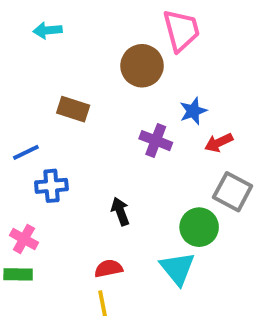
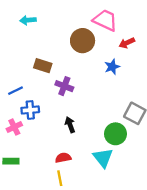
pink trapezoid: (181, 30) -> (105, 20), turned -50
purple cross: (156, 141) -> (64, 86), moved
red arrow: (219, 143) -> (127, 43), moved
pink cross: (24, 239) -> (14, 127), moved, turned 35

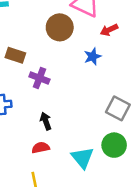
green circle: (115, 134) -> (114, 145), moved
red semicircle: (63, 158) -> (41, 148), moved

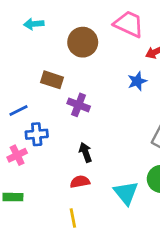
brown circle: (60, 27) -> (83, 42), moved

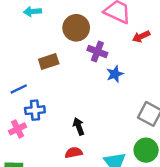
brown rectangle: (52, 80) -> (49, 61), turned -36
blue star: (137, 81) -> (115, 74), moved
purple cross: (79, 105) -> (97, 52), moved

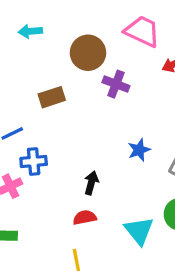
blue star: (115, 74) -> (139, 150), moved
black arrow: (79, 126) -> (91, 183), turned 35

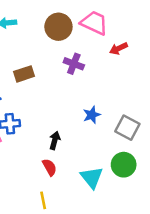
brown circle: (88, 53) -> (58, 27), moved
red semicircle: (85, 217) -> (50, 167), turned 72

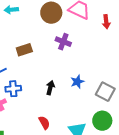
red arrow: (119, 48) -> (106, 22), moved, turned -72
black arrow: (55, 140) -> (50, 88), moved

